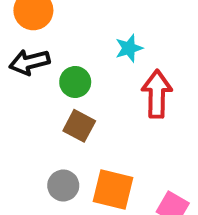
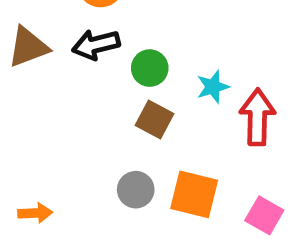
cyan star: (129, 48) -> (213, 87), moved
red arrow: (157, 94) -> (257, 117), moved

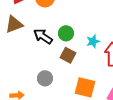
black arrow: (96, 45) -> (43, 36), moved, turned 48
gray circle: (136, 190) -> (45, 78), moved

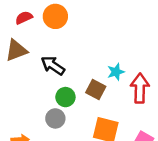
green circle: (66, 33) -> (65, 97), moved
brown square: (68, 55) -> (96, 89), moved

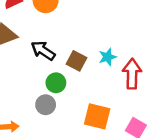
brown square: (96, 89) -> (77, 61), moved

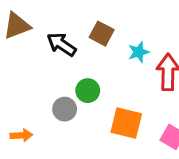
brown square: (77, 61) -> (102, 34), moved
green circle: (56, 83) -> (88, 91), moved

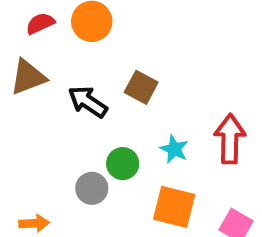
cyan star: (139, 52) -> (174, 149), moved, turned -30

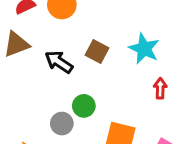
red arrow: (230, 139) -> (160, 88), size x0.6
cyan star: (174, 149) -> (144, 49), moved, size x1.5

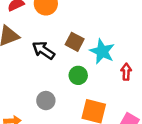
cyan star: (144, 49) -> (102, 51), moved
green circle: (84, 106) -> (78, 75), moved

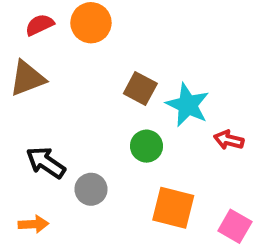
black arrow: (43, 50) -> (46, 163), moved
red arrow: (126, 72) -> (229, 140), turned -77

